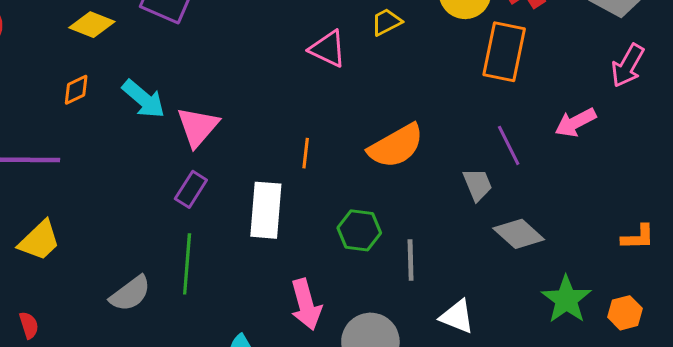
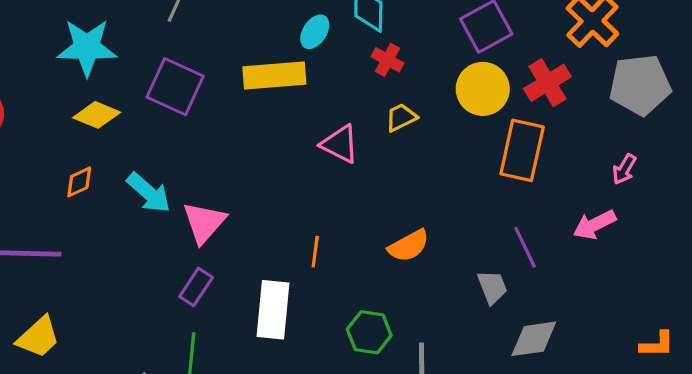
pink arrow: (628, 66) -> (624, 169), moved, size x0.7
orange semicircle: (396, 146) -> (409, 246), size x0.7
gray diamond: (519, 234) -> (534, 339), turned -51

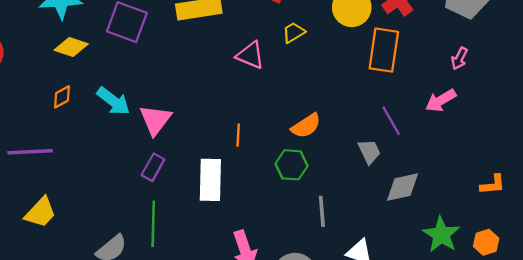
green hexagon: (369, 332) -> (292, 165), moved

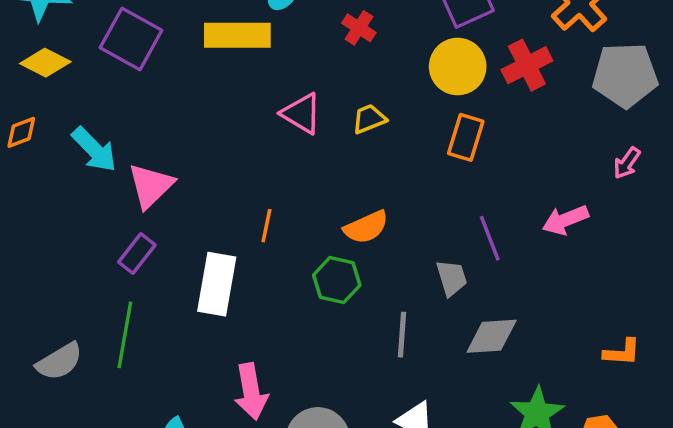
yellow trapezoid: (294, 33) -> (369, 119), moved
orange rectangle: (384, 50) -> (466, 137), moved, size x0.7
pink arrow: (459, 58) -> (627, 163), moved
gray line: (322, 211) -> (402, 335), moved

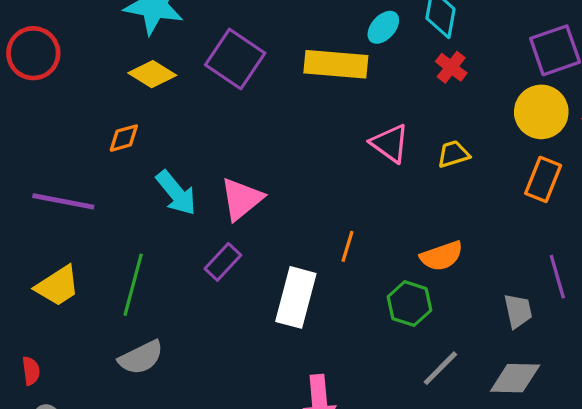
cyan arrow: (94, 150) -> (176, 193), moved
green line: (125, 335) -> (133, 285), moved
gray line: (402, 335) -> (440, 368), moved, turned 36
gray diamond: (492, 336) -> (515, 378), moved

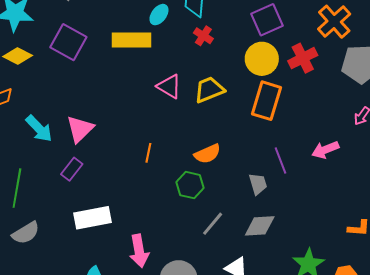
yellow trapezoid: (453, 154) -> (209, 90), size x1.5
orange rectangle: (543, 179) -> (267, 101), size x1.4
white rectangle: (296, 297) -> (93, 218), moved, turned 69

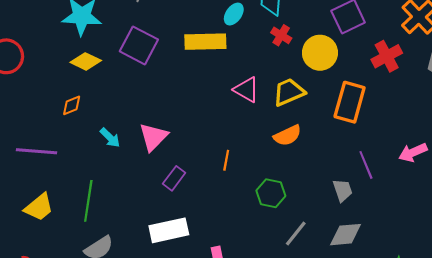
yellow circle: (262, 59) -> (320, 53), moved
cyan arrow: (39, 129) -> (110, 138), size x0.7
orange semicircle: (207, 154) -> (287, 135), moved
purple rectangle: (72, 169) -> (174, 178), moved

